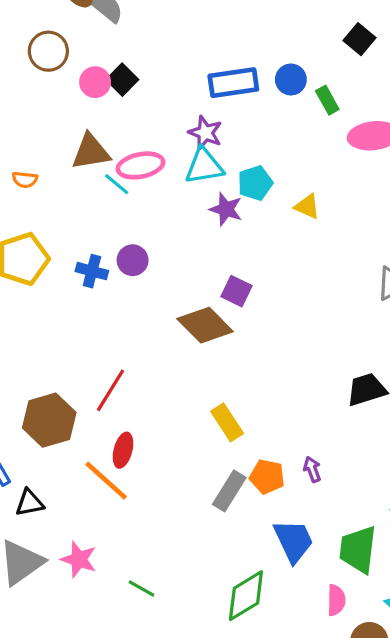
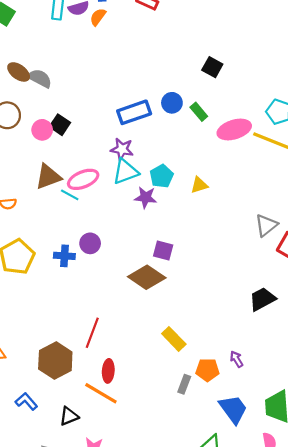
yellow triangle: (307, 206) -> (199, 185), turned -30
gray rectangle: (229, 491) -> (184, 384), size x0.7
black triangle: (30, 503) -> (69, 416), moved

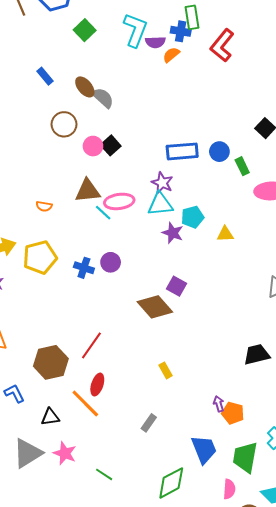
yellow rectangle: (174, 339) -> (165, 370), size x0.7
orange pentagon: (207, 370) -> (233, 413), moved
gray rectangle: (184, 384) -> (149, 423), moved

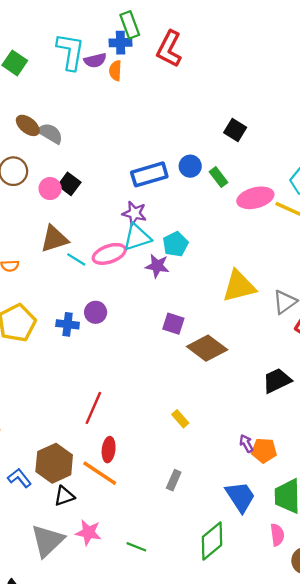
orange semicircle: (171, 55) -> (115, 71), turned -36
pink ellipse: (119, 201) -> (109, 254), moved
yellow triangle: (225, 234) -> (239, 286), moved, size x1.8
brown diamond: (155, 307) -> (207, 348), moved
brown hexagon: (51, 362) -> (54, 463), moved

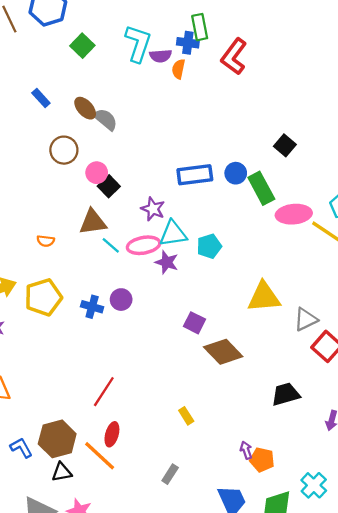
green rectangle: (218, 177) -> (261, 188), size x1.6
black square: (69, 184) -> (109, 186), moved
purple star: (134, 213) -> (153, 209), moved
purple star: (157, 266) -> (167, 262), moved

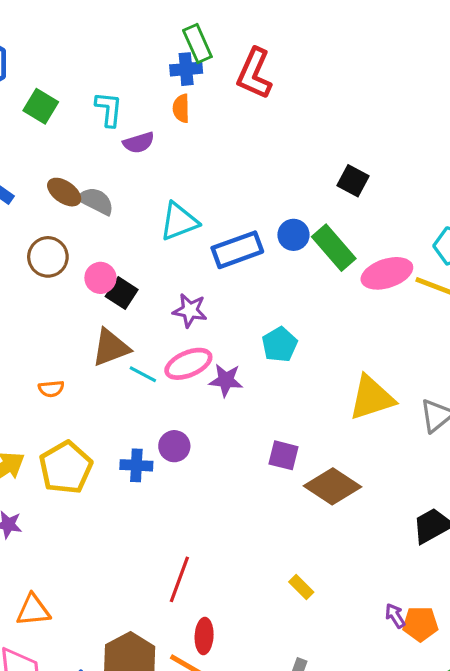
cyan L-shape: (138, 43) -> (109, 109), moved, size x0.7
purple semicircle: (161, 56) -> (139, 143), moved
cyan triangle: (173, 234) -> (179, 221), moved

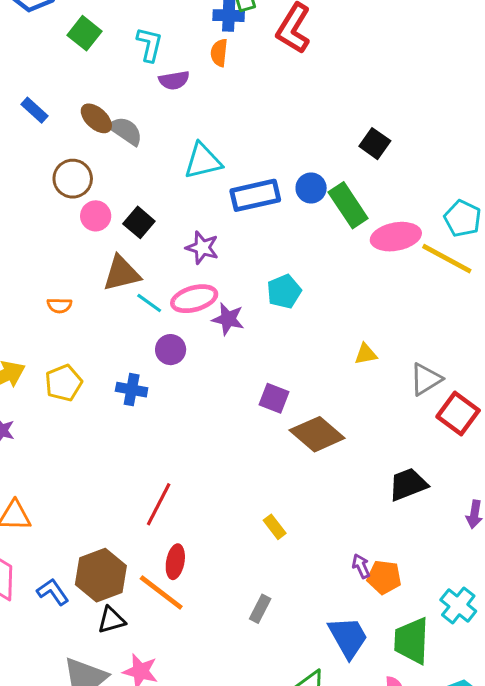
pink circle: (100, 278) -> (96, 216), moved
yellow triangle: (372, 398) -> (366, 354), size x0.5
purple circle: (174, 446) -> (171, 350), moved
yellow pentagon: (66, 468) -> (64, 383), size x0.7

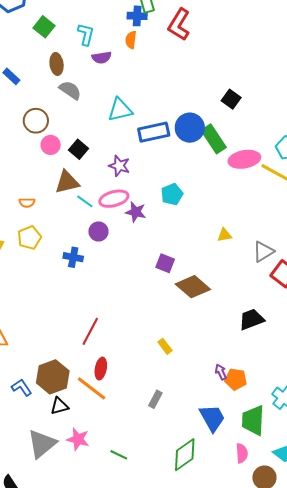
brown ellipse: (96, 118) -> (57, 64), moved, turned 40
blue circle: (311, 188) -> (190, 128), size x1.5
yellow pentagon: (64, 383) -> (29, 238), moved

